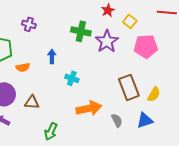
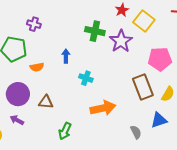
yellow square: (130, 21) -> (144, 21), size x1.5
purple cross: (29, 24) -> (34, 24), moved
pink pentagon: (146, 46) -> (160, 59), moved
gray semicircle: (117, 120) -> (136, 132), moved

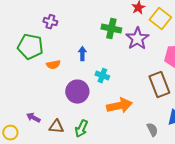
purple circle: (18, 94) -> (77, 92), moved
brown triangle: (46, 102) -> (56, 127), moved

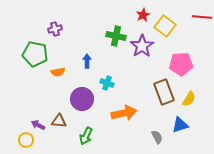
purple cross: (50, 22) -> (55, 29), turned -32
brown triangle: (56, 127) -> (59, 121), moved
yellow circle: (10, 133) -> (26, 140), moved

